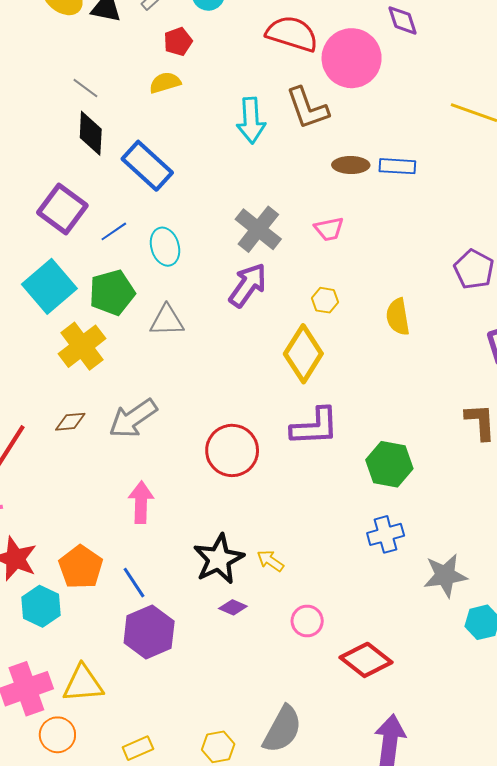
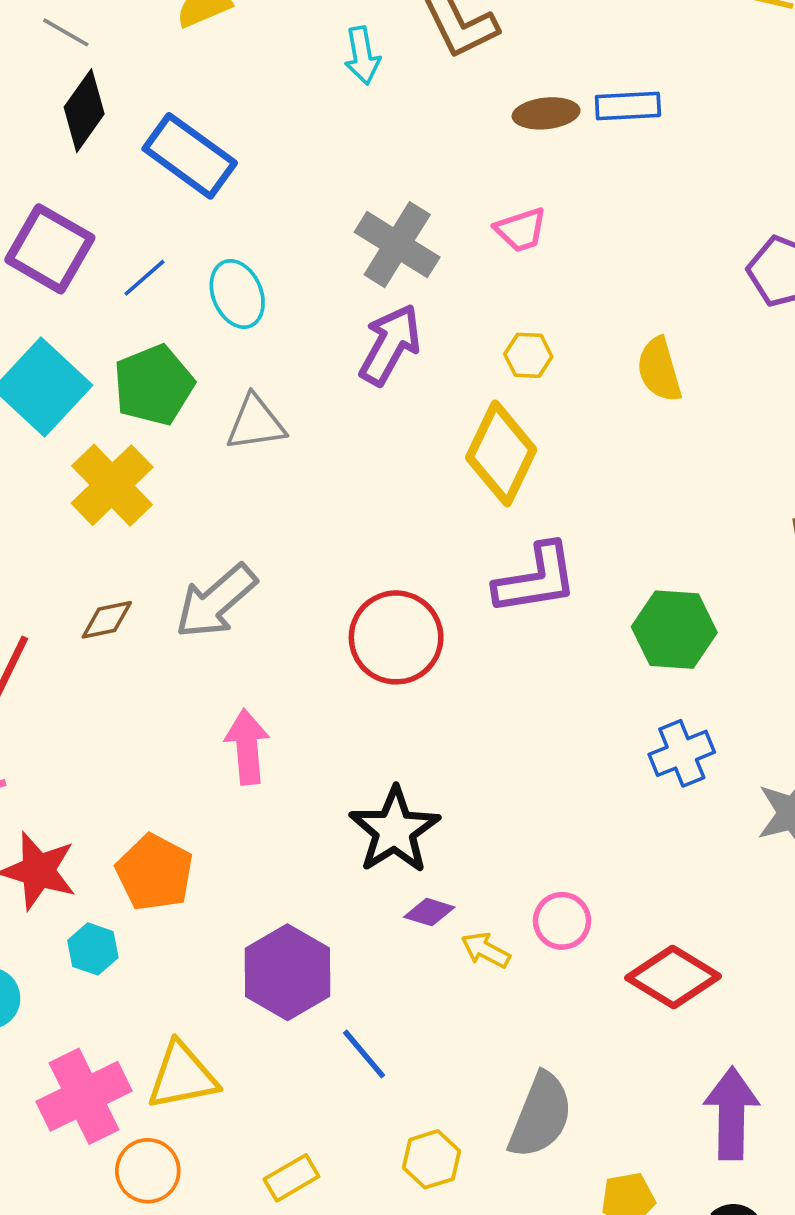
cyan arrow: (251, 120) -> (362, 56), size x0.7
black diamond: (91, 133) -> (84, 111), turned 39
yellow arrow: (270, 561) -> (486, 950), moved
blue line: (134, 583) -> (364, 1054), moved
cyan hexagon: (41, 606) -> (93, 949), size x0.7

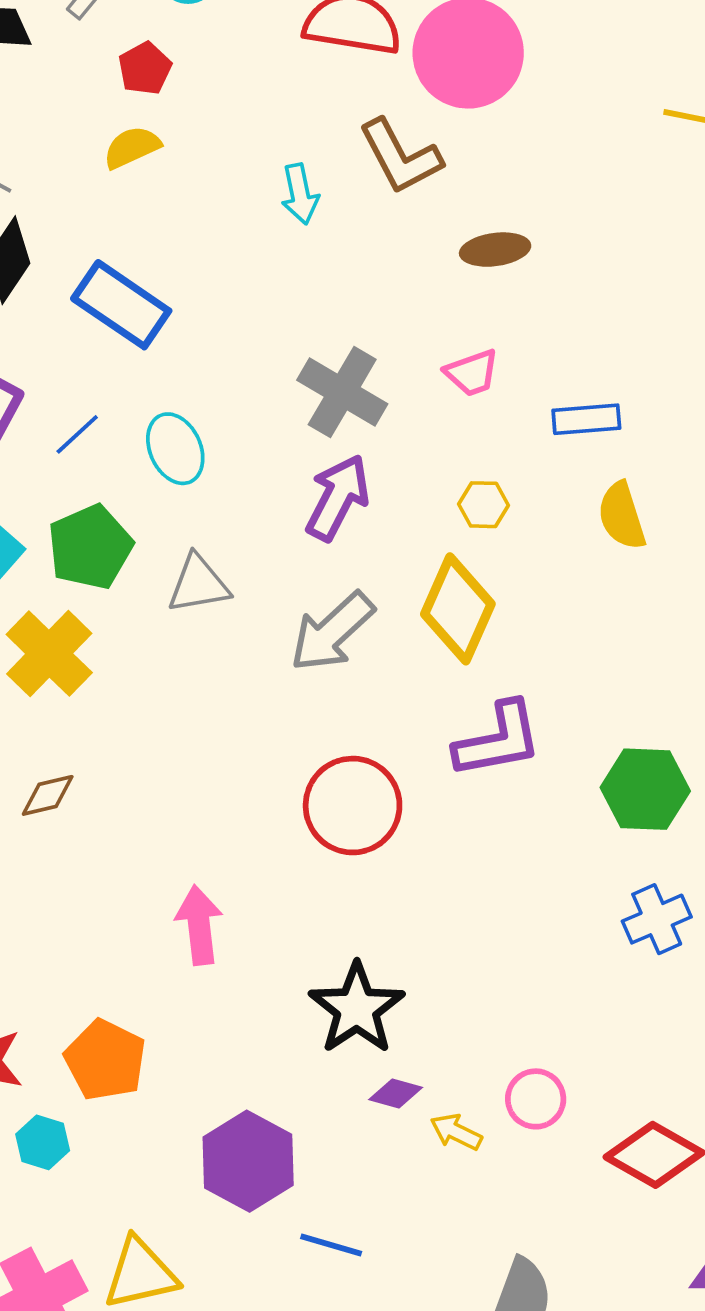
blue rectangle: (628, 106) -> (586, 419), moved
gray arrow: (216, 601) -> (332, 632), moved
blue line: (364, 1054) -> (331, 1245), turned -32

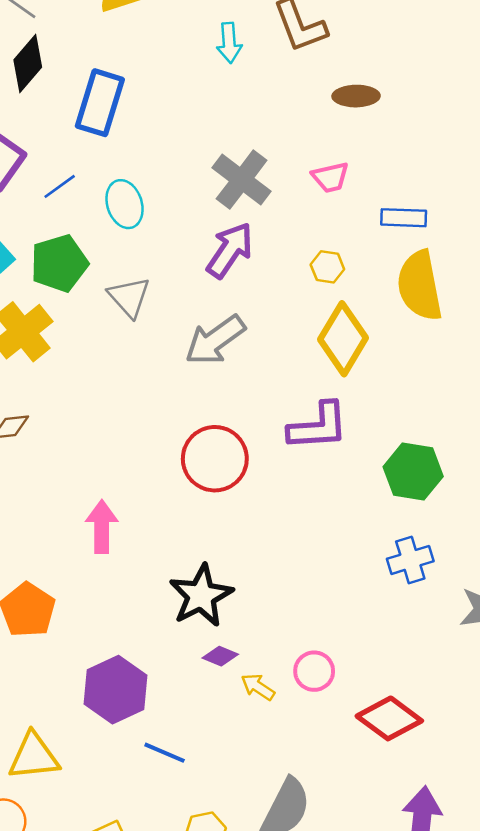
blue rectangle: (121, 305) -> (100, 103), turned 66
yellow semicircle: (622, 516) -> (420, 286), size x1.5
gray triangle: (198, 584) -> (129, 297), turned 51
yellow diamond: (458, 609) -> (343, 339), moved

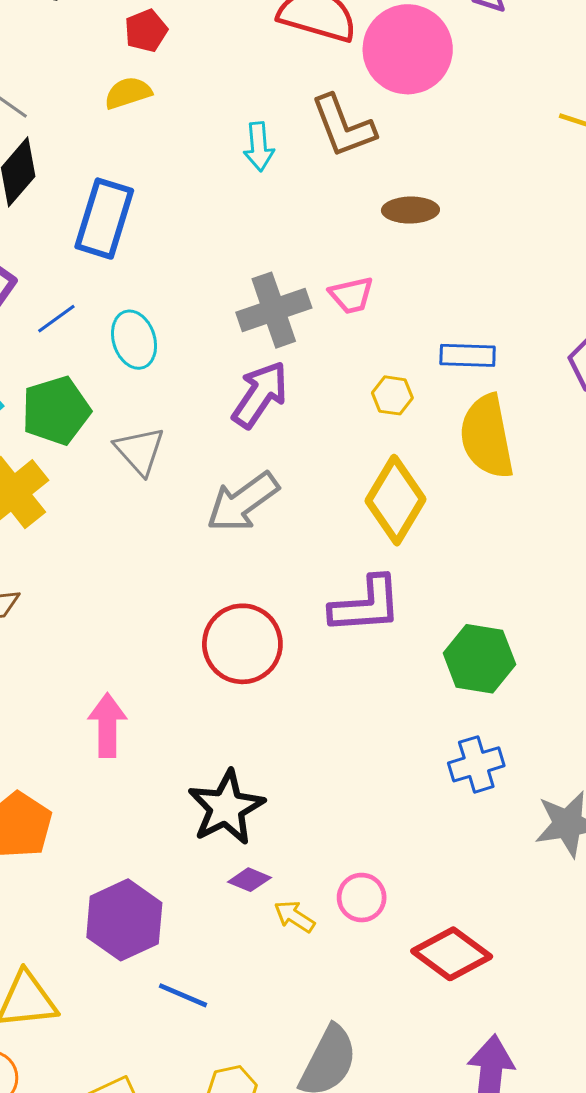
pink trapezoid: (330, 177) -> (351, 295), moved
gray cross: (242, 180) -> (274, 310), turned 34
yellow hexagon: (327, 267) -> (392, 395), moved

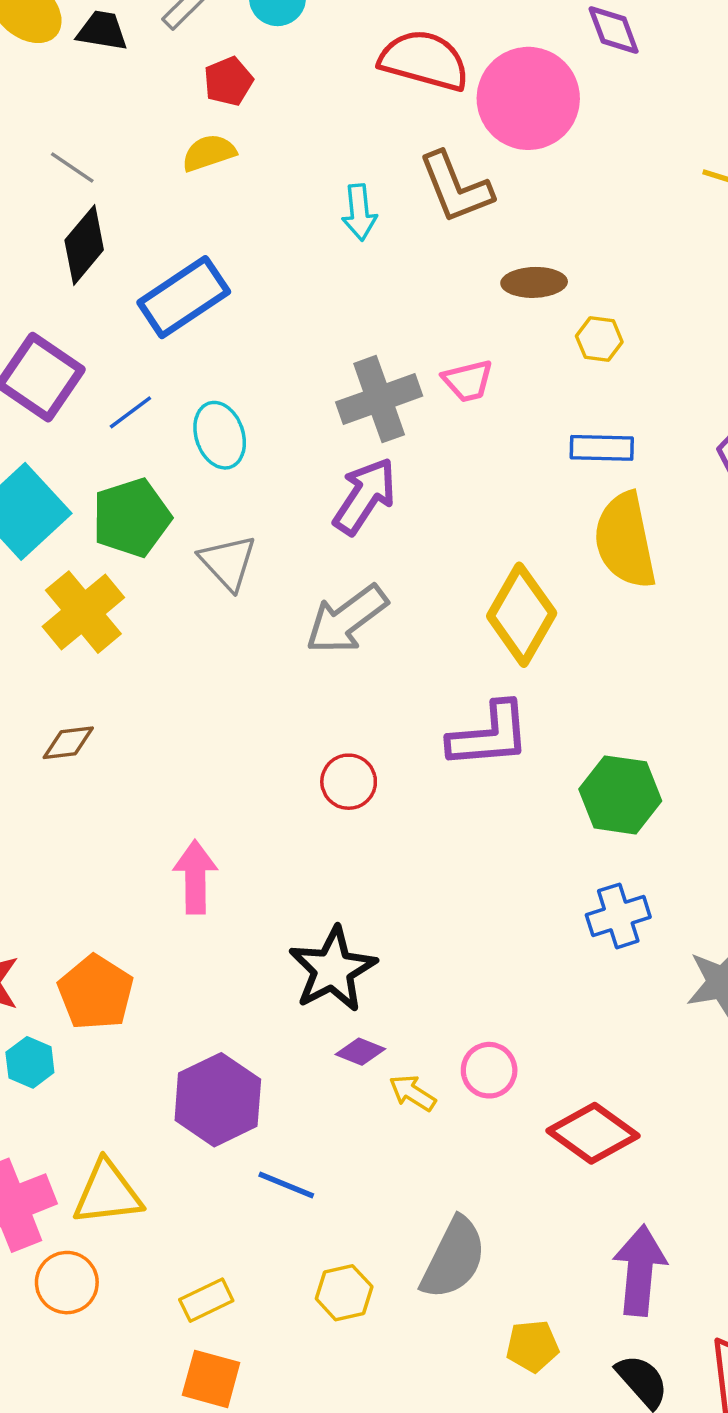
blue rectangle: (104, 219) -> (184, 297), turned 40
yellow hexagon: (392, 395) -> (599, 339), moved
red circle: (242, 644) -> (349, 782), size x0.6

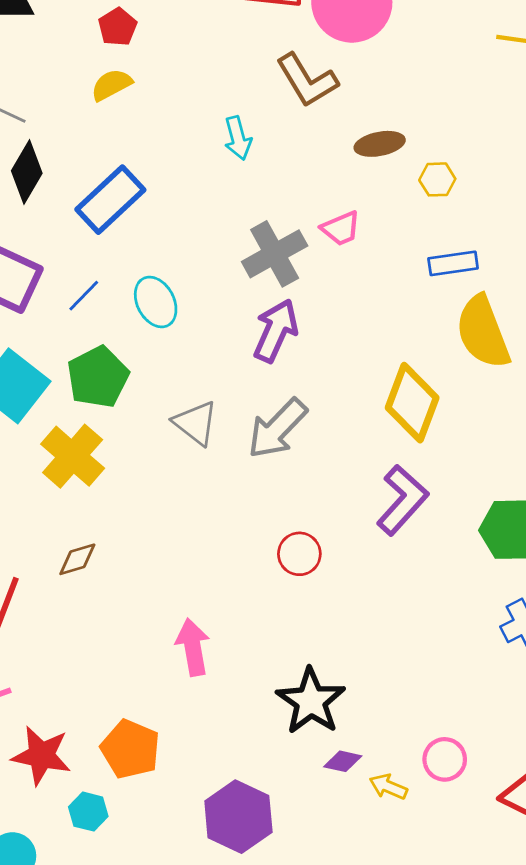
cyan arrow: (359, 212) -> (238, 138), moved
gray triangle: (228, 562) -> (196, 423), moved
purple L-shape: (489, 735) -> (402, 500), turned -34

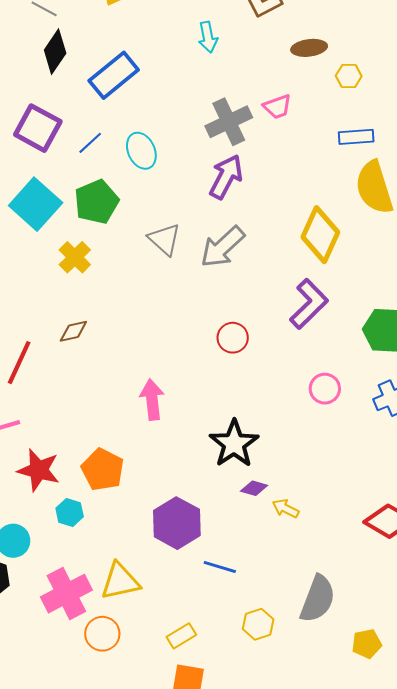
yellow cross: (73, 456) -> (75, 257), size x0.7
pink circle: (445, 759) -> (325, 389), moved

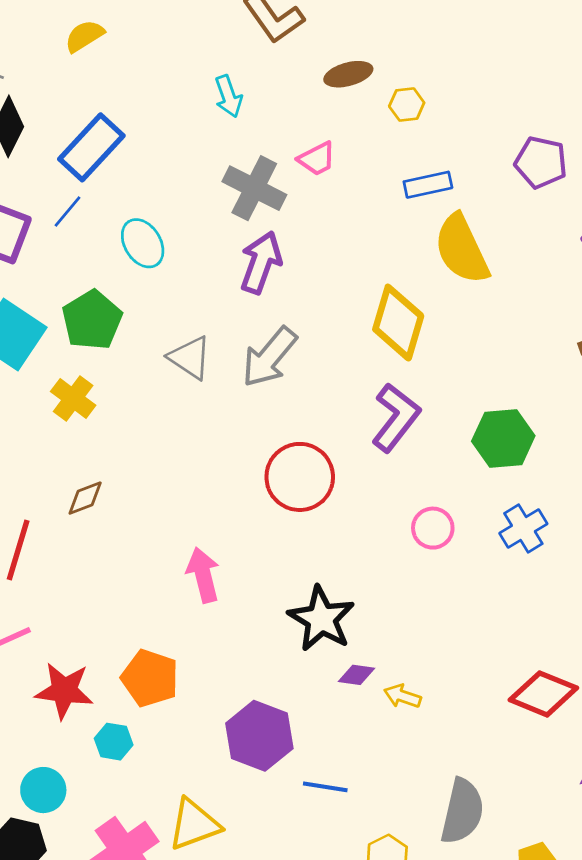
cyan arrow: (208, 37) -> (228, 96), moved
gray cross: (229, 122) -> (254, 188), turned -30
blue line: (90, 143) -> (68, 212), moved
red circle: (233, 338) -> (300, 477), size x1.6

